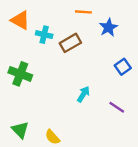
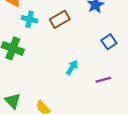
cyan cross: (44, 35) -> (30, 19), moved
purple line: (117, 107) -> (103, 80), turned -48

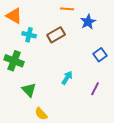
purple line: (103, 80) -> (95, 89), turned -48
green triangle: (13, 101) -> (29, 90), moved

